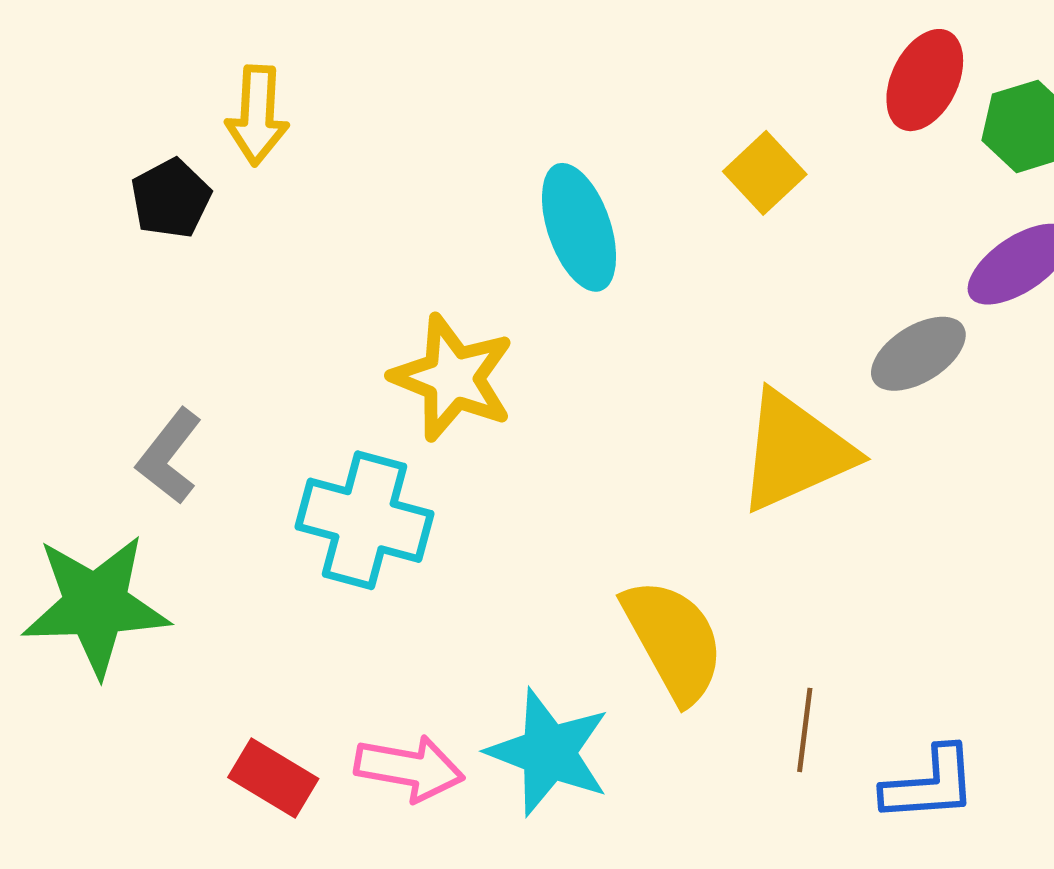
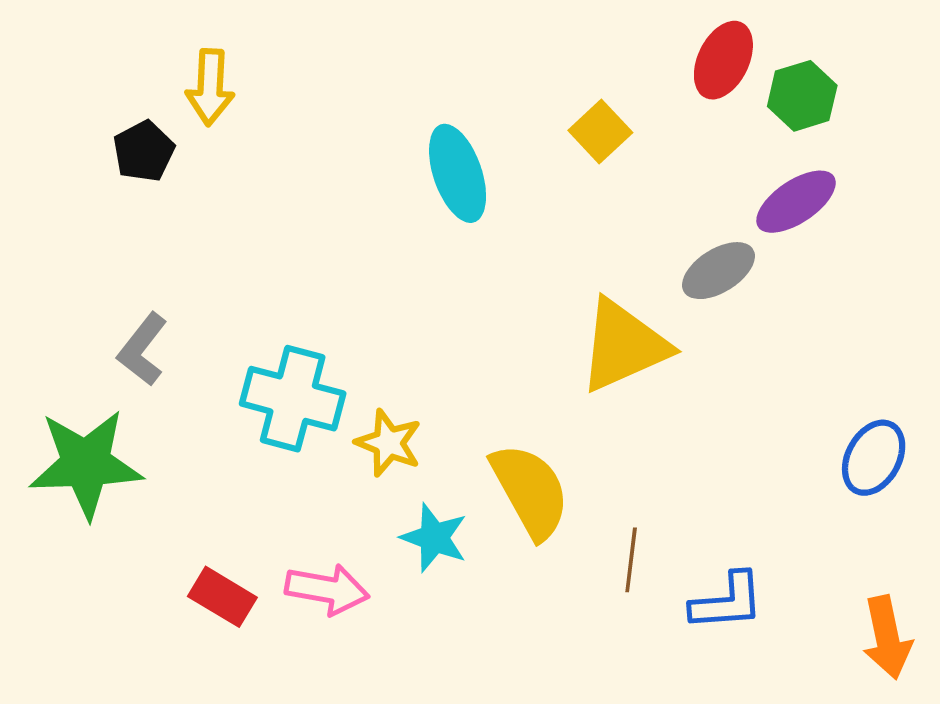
yellow star: (453, 378) -> (389, 443), moved, size x0.7
cyan star: (549, 752) -> (434, 538), moved, size x0.7

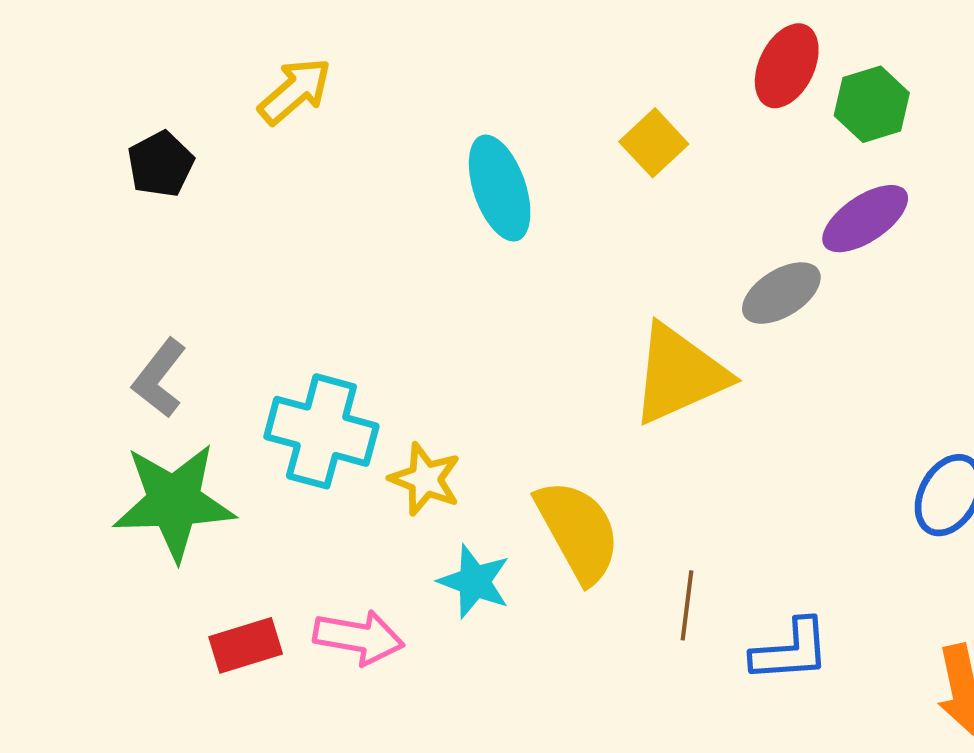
yellow arrow: (210, 87) -> (295, 91), moved, turned -134
green star: (86, 464) -> (174, 502), moved
red rectangle: (222, 597) -> (246, 645), turned -48

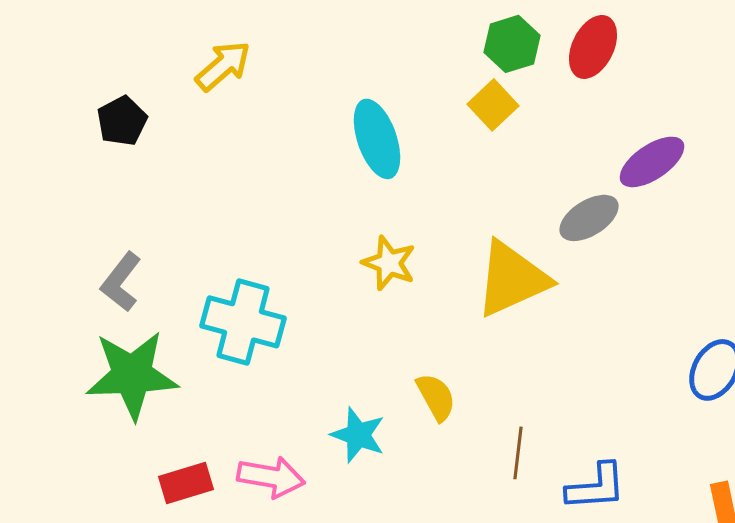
green hexagon: (872, 104) -> (512, 44), moved
yellow star: (425, 479) -> (389, 263), moved
yellow semicircle: (578, 531) -> (436, 397), size x0.6

